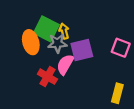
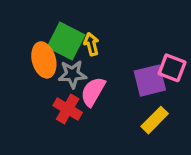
gray star: (57, 43) -> (72, 74), moved
purple square: (82, 50) -> (150, 81), moved
yellow rectangle: (117, 93) -> (155, 120), moved, turned 30

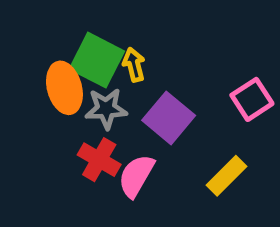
pink square: (172, 68) -> (252, 99), turned 36
purple square: (150, 81) -> (169, 118), moved, turned -36
pink semicircle: (93, 92) -> (136, 176), moved

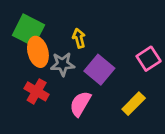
green square: (97, 60) -> (28, 30), moved
red cross: (99, 160) -> (37, 91), moved

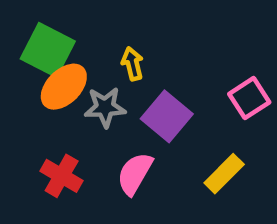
orange ellipse: (38, 52) -> (64, 87), turned 60
red cross: (37, 91) -> (62, 176), moved

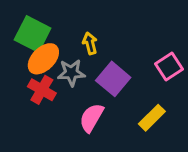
red cross: (62, 176) -> (42, 90), moved

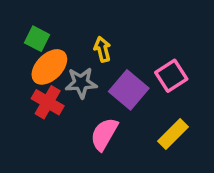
green square: (33, 34) -> (37, 39), size x0.6
pink square: (169, 67) -> (171, 76), moved

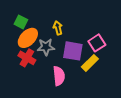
purple square: (129, 90) -> (73, 51), turned -30
pink semicircle: (104, 134) -> (59, 76), turned 144
yellow rectangle: (173, 134) -> (90, 63), moved

